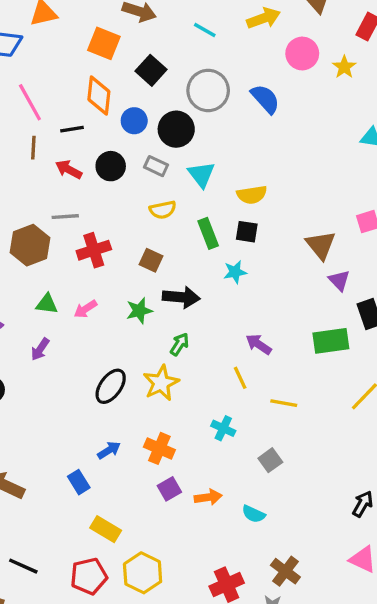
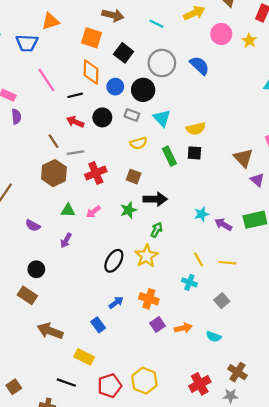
brown line: (33, 148) -> (54, 141), moved, turned -32
cyan star: (235, 272) -> (202, 214), moved
purple arrow: (259, 344) -> (223, 224), moved
yellow line: (240, 378) -> (199, 260), moved
yellow rectangle: (106, 529) -> (84, 357), moved

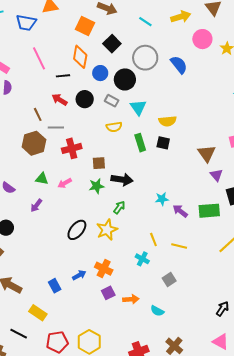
brown square: (134, 177) -> (99, 163), moved, turned -32
blue arrow: (116, 303) -> (79, 275), moved

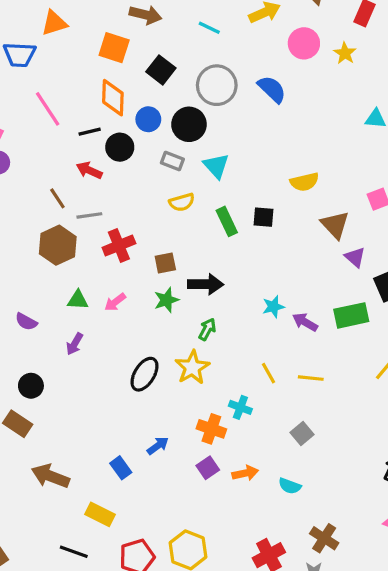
black circle: (85, 99) -> (120, 147), moved
yellow semicircle: (168, 121) -> (304, 182), moved
cyan cross: (142, 259) -> (240, 407), moved
orange cross: (104, 269) -> (211, 429), moved

